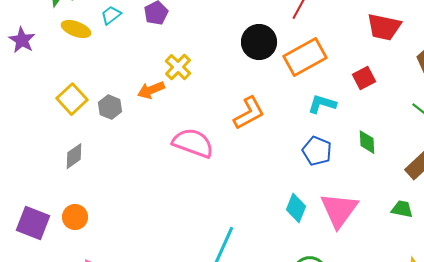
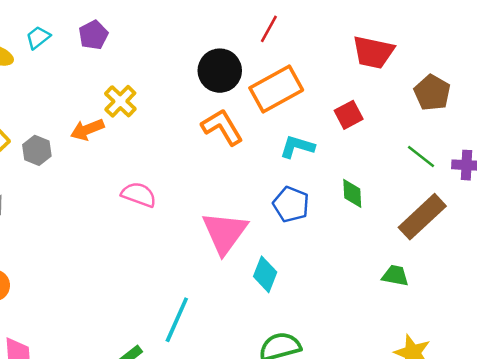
orange L-shape: (249, 113) -> (222, 127), moved, turned -93
pink semicircle: (193, 143) -> (139, 195), size x0.7
pink triangle: (339, 210) -> (225, 233), moved

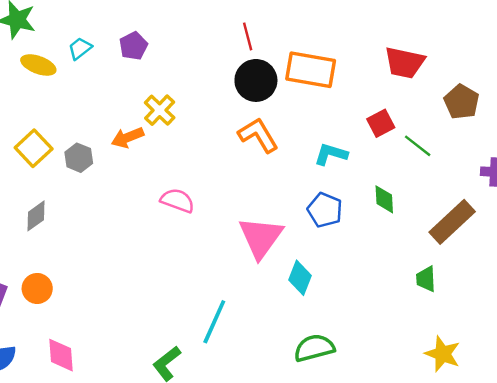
red line: (269, 29) -> (248, 36), moved, turned -44
orange rectangle: (276, 89) -> (311, 70), moved, turned 39
green line: (421, 157) -> (418, 146), moved
green trapezoid: (395, 276) -> (426, 279), turned -104

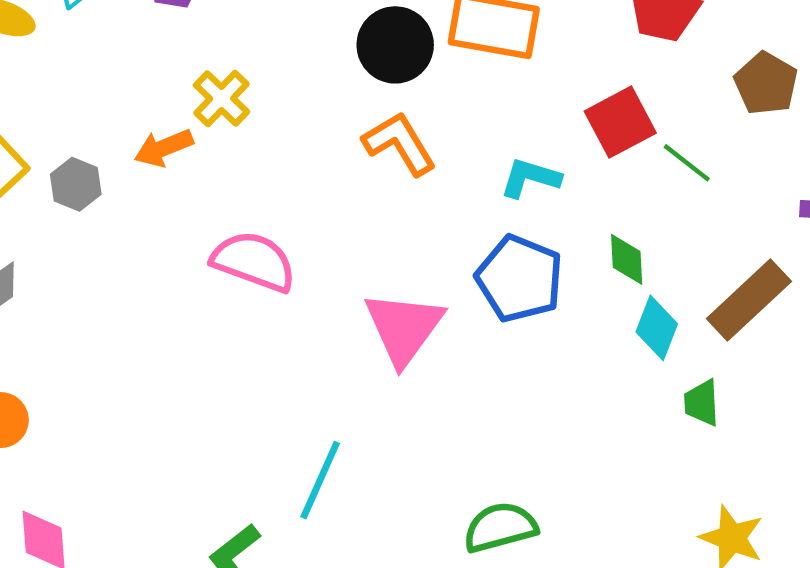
red square: (381, 123) -> (620, 122), size x1.4
pink semicircle: (177, 201) -> (254, 261), size x1.4
blue pentagon: (325, 210) -> (520, 279), size x1.4
cyan diamond: (300, 278) -> (657, 328), moved

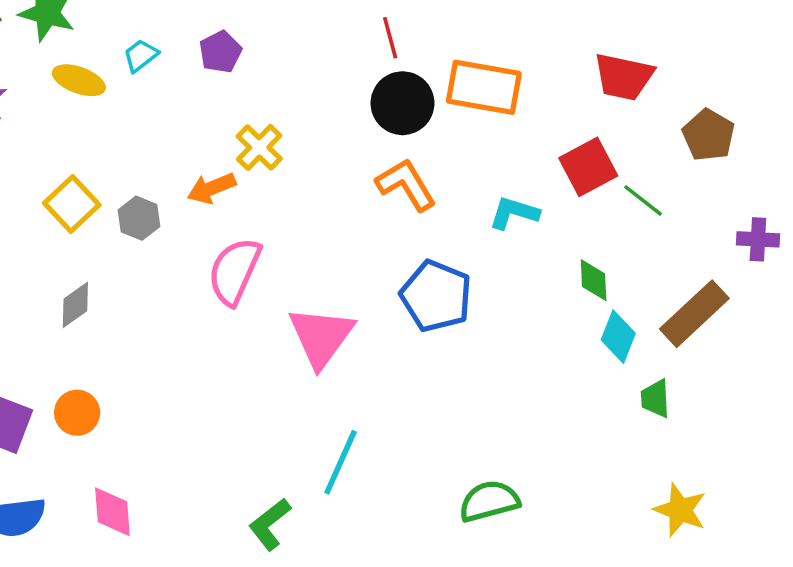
pink semicircle: (254, 261) -> (234, 271), moved, turned -86
blue pentagon: (520, 279) -> (436, 296), moved
pink triangle: (404, 328) -> (321, 337), moved

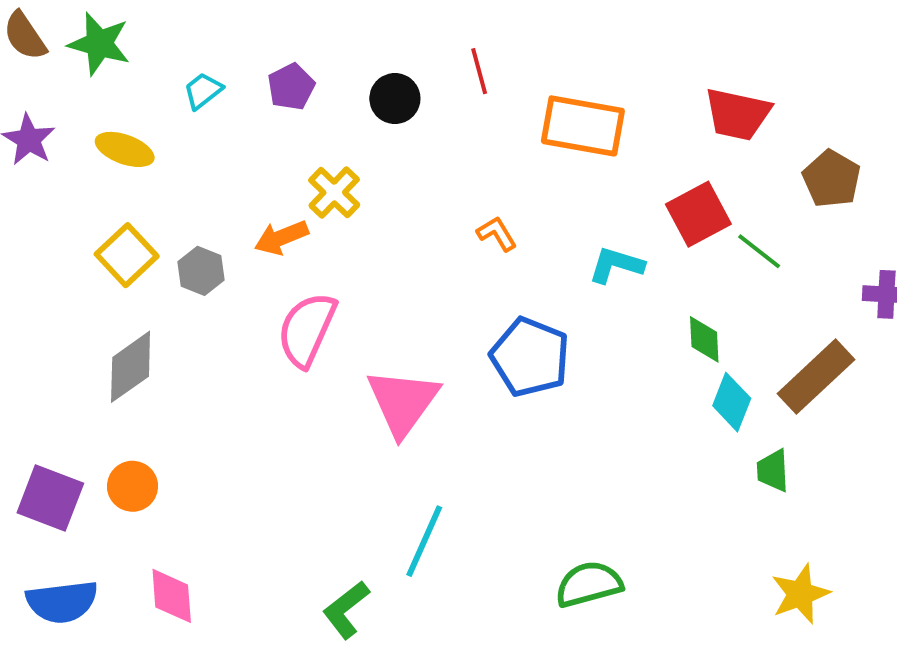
yellow ellipse: (79, 80) -> (125, 149), moved
black circle: (402, 103) -> (395, 99), moved, size x0.7
orange L-shape: (406, 185) -> (497, 234), size x0.6
gray diamond: (75, 305) -> (131, 367), size x1.4
yellow star: (680, 510) -> (800, 594), turned 30

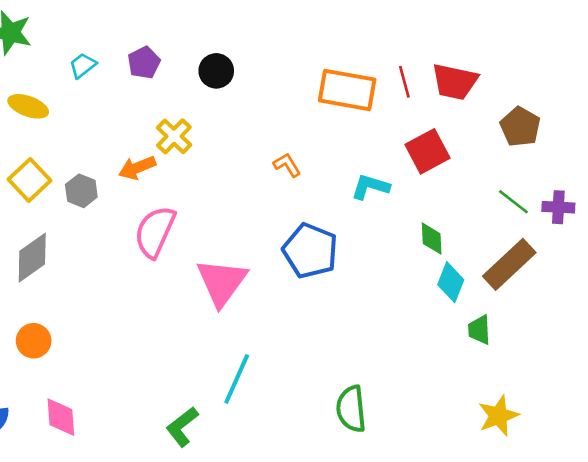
red line: (479, 71) -> (404, 82), moved
green line: (759, 251) -> (513, 202), moved
green semicircle: (589, 584) -> (351, 409), turned -81

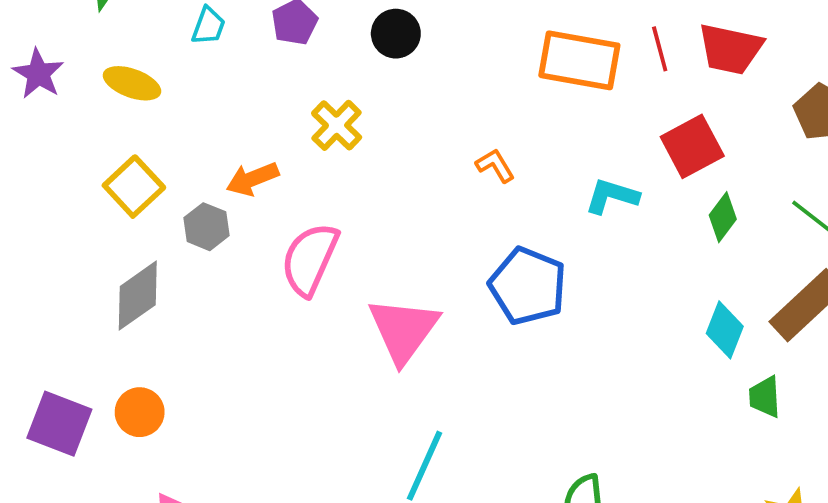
cyan trapezoid: (83, 65) -> (208, 26), turned 148
orange arrow: (137, 168) -> (252, 179), moved
gray hexagon: (81, 191) -> (207, 227), moved
green diamond: (432, 239) -> (723, 217), moved, turned 40

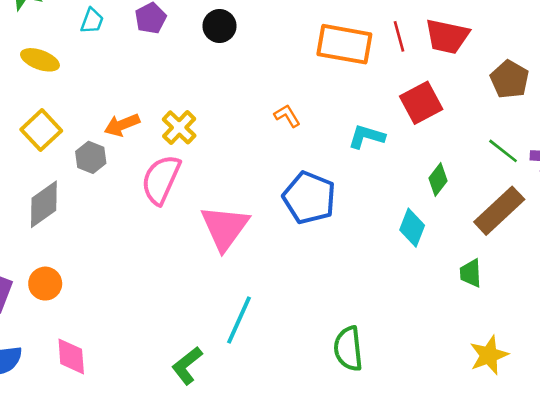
yellow cross: (337, 125) -> (179, 127), moved
green diamond: (723, 217) -> (438, 180), moved
cyan diamond: (725, 330) -> (412, 228), moved

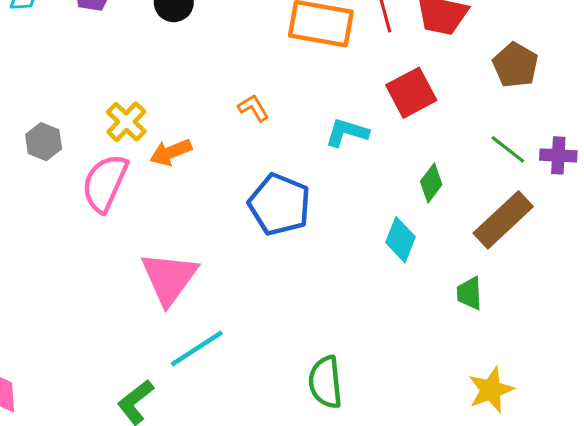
orange arrow: (122, 125) -> (171, 152), moved
gray hexagon: (91, 157) -> (44, 142), moved
pink triangle: (225, 228) -> (169, 278), moved
cyan line: (239, 320) -> (197, 348), turned 33

